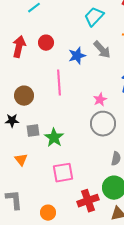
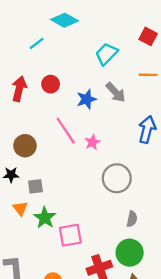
pink line: (59, 83) -> (66, 131), turned -30
pink star: (100, 100) -> (92, 142), moved
green star: (54, 138) -> (45, 218), moved
orange triangle: (21, 160) -> (20, 208), moved

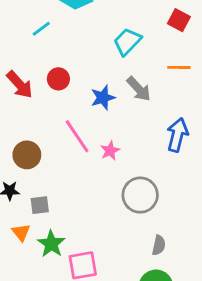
red arrow: (19, 89) -> (20, 85), turned 125

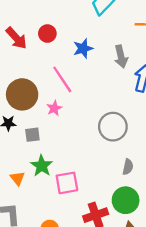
gray arrow: (139, 89) -> (121, 56), moved, turned 30
pink star: (110, 151) -> (54, 108), moved
brown circle: (27, 155) -> (22, 94), size x1.4
orange triangle: (21, 232) -> (17, 178), moved

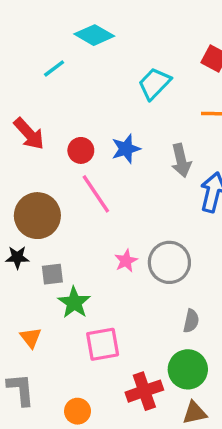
red circle: (47, 34) -> (81, 150), moved
pink star: (54, 108) -> (126, 261), moved
green star: (42, 166) -> (74, 303), moved

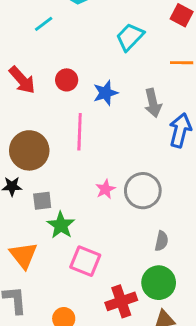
red circle: (81, 150) -> (67, 80), moved
pink line: (96, 194) -> (80, 132), turned 36
orange triangle: (31, 338) -> (23, 255), size x1.5
pink square: (103, 344) -> (85, 261), turned 32

